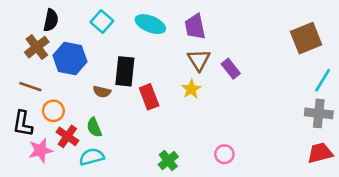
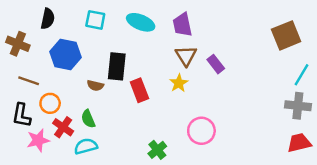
cyan square: (102, 22) -> (95, 20), turned -30
brown cross: (37, 47) -> (18, 44), moved, turned -30
pink circle: (224, 154) -> (201, 131), moved, size x1.5

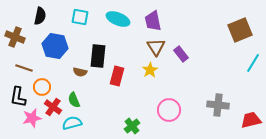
red rectangle: (139, 90) -> (117, 76), turned 36
gray cross: (298, 106) -> (218, 105), moved

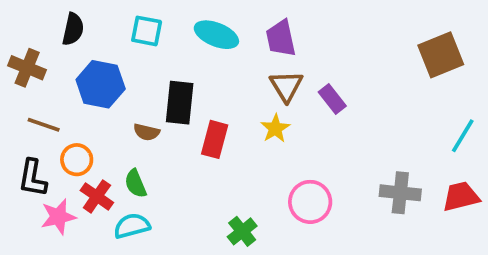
cyan line: (253, 63) -> (463, 136), moved
red trapezoid: (251, 120) -> (461, 196), moved

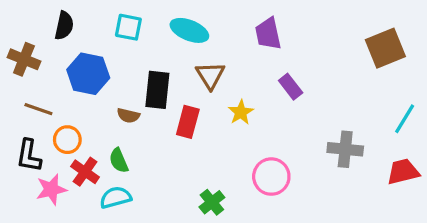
purple trapezoid: (281, 38) -> (268, 34), moved
brown triangle: (286, 86) -> (210, 75), moved
gray cross: (400, 193) -> (345, 149), moved

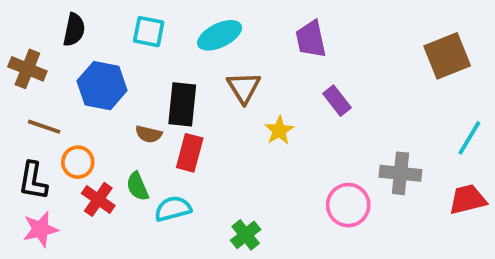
cyan ellipse: (189, 30) -> (220, 35), turned -48
red rectangle: (188, 122) -> (190, 153), moved
pink circle: (271, 177) -> (348, 205), moved
pink star: (51, 189) -> (40, 229), moved
cyan semicircle: (116, 197) -> (173, 209), moved

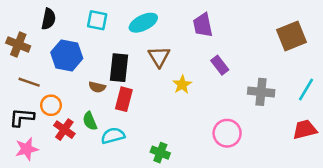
gray cross: (400, 173) -> (261, 92), moved
black L-shape: (33, 181) -> (22, 117), turned 85
green cross: (246, 235) -> (160, 153), turned -30

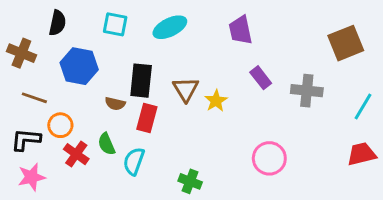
brown triangle: (159, 57) -> (186, 89), moved
gray cross: (261, 92) -> (307, 91), moved
cyan semicircle: (113, 136) -> (134, 161), turned -55

